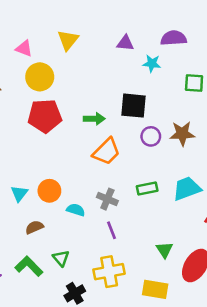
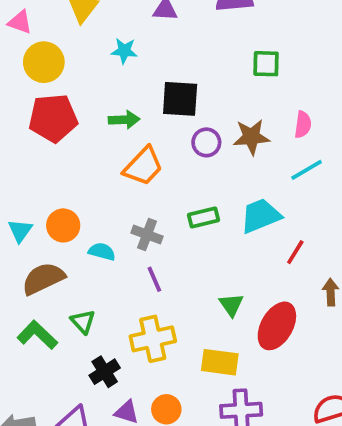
cyan star: (152, 63) -> (124, 51), moved
brown semicircle: (34, 227) -> (43, 279), size x1.6

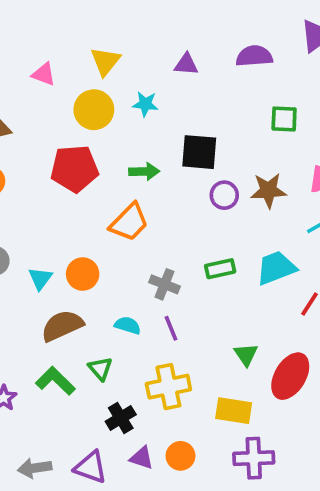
yellow circle: (44, 62) -> (94, 110), moved
orange trapezoid: (143, 166) -> (129, 222), moved
cyan semicircle: (102, 252) -> (128, 325), moved

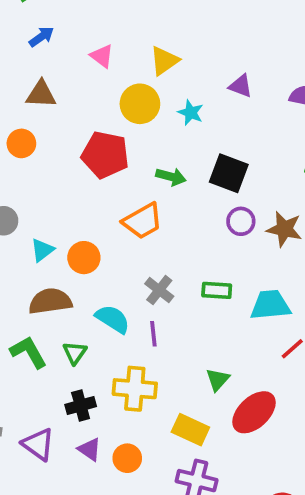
cyan semicircle: (128, 325) -> (113, 319), size x1.4

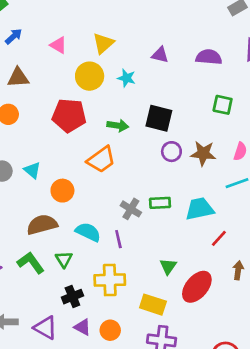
cyan triangle: (42, 250) -> (32, 170), moved, turned -36
gray cross: (159, 290) -> (131, 209), moved

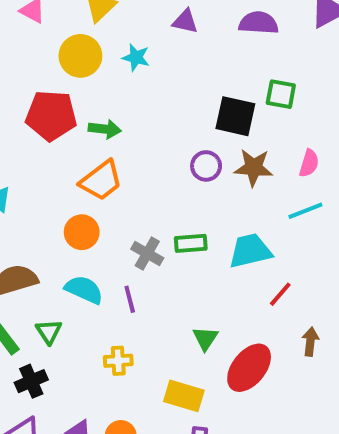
black square: (159, 118) -> (235, 116), moved
green arrow: (118, 125) -> (105, 129), moved
orange circle: (62, 191) -> (82, 232), moved
yellow cross: (110, 280) -> (118, 361), size x0.6
black cross: (72, 297) -> (31, 381), moved

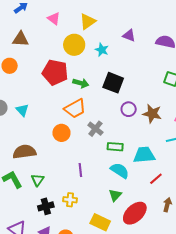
black square: (235, 116) -> (113, 83), moved
gray cross: (147, 254) -> (95, 129), moved
cyan semicircle: (84, 290) -> (120, 171), moved
black cross: (31, 381) -> (46, 206), moved

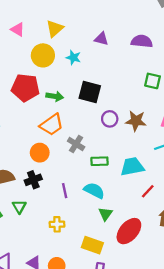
cyan semicircle: (120, 171) -> (94, 191), moved
black cross: (46, 206) -> (33, 180), moved

